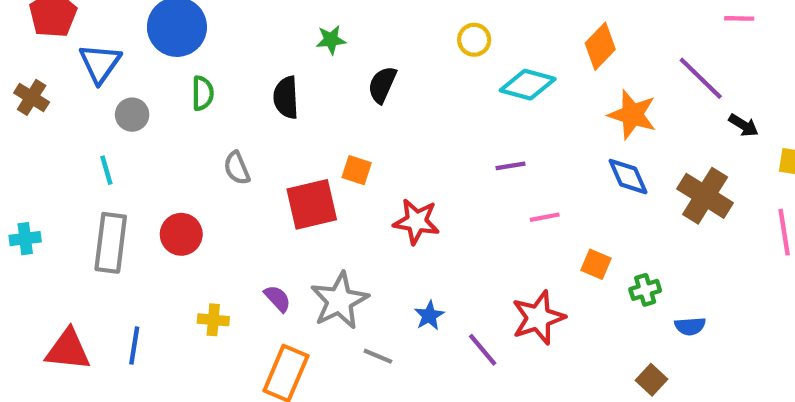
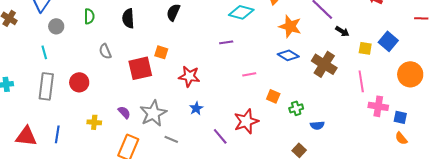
purple line: (510, 166) -> (226, 42), moved
blue diamond: (628, 177) -> (288, 55), turned -35
blue star: (429, 316) -> (196, 108), moved

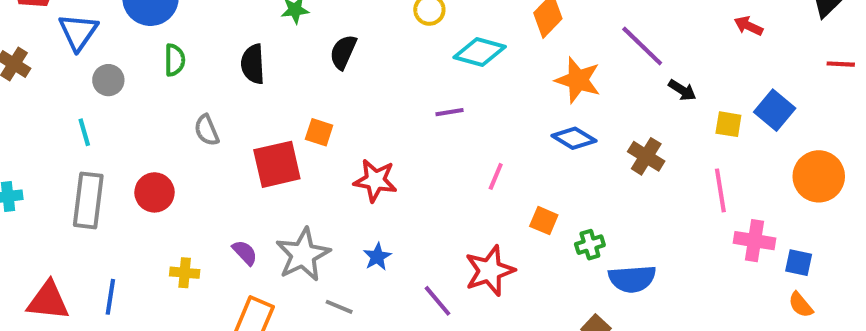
brown cross: (324, 64) -> (646, 156), size x0.7
pink line: (249, 74) -> (496, 176), turned -56
blue star: (196, 108) -> (377, 257), moved
blue semicircle: (317, 125) -> (632, 279), size x1.6

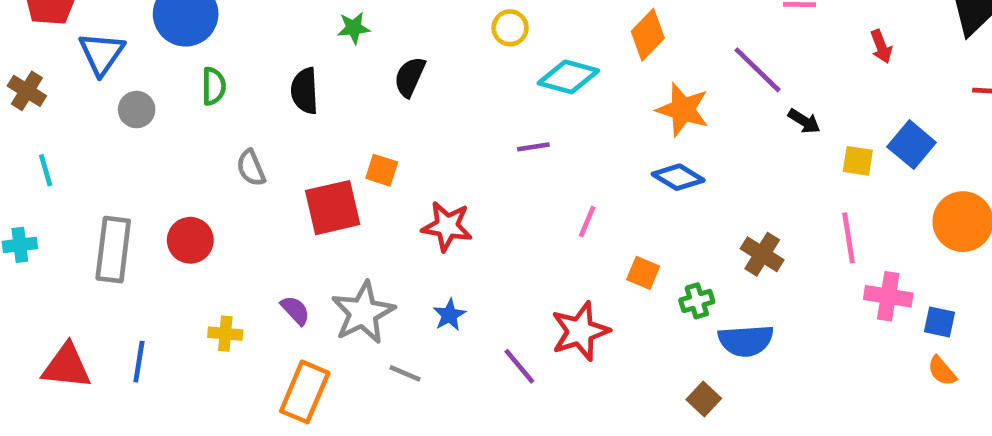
red arrow: (749, 26) -> (881, 47), turned -136
cyan line: (84, 132) -> (46, 170), moved
brown cross: (646, 156) -> (762, 254), moved

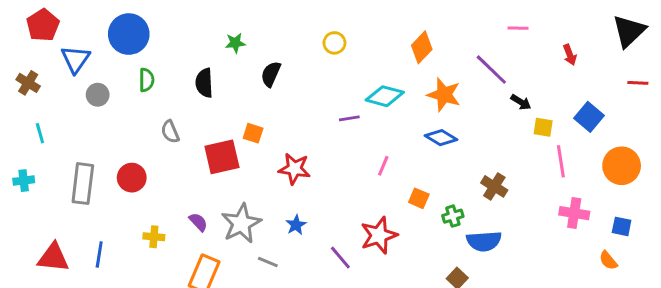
cyan diamond: (568, 77) -> (385, 96), moved
yellow square: (858, 161) -> (543, 127), moved
pink line: (849, 238) -> (561, 161), moved
blue square: (940, 322) -> (622, 226), moved

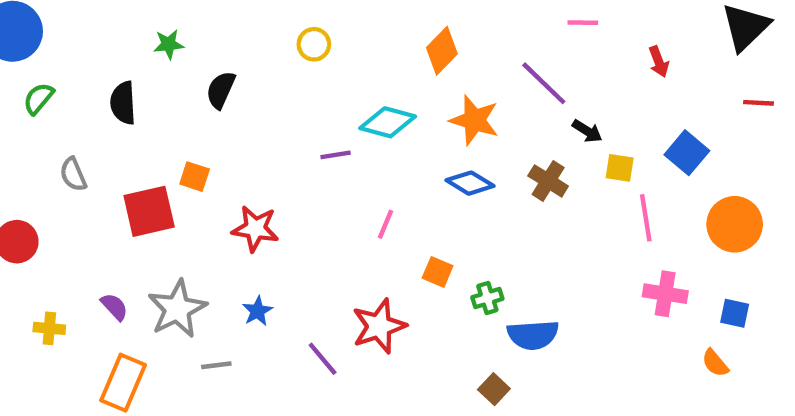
green semicircle: (147, 80) -> (38, 99), turned -140
brown cross: (494, 186) -> (548, 181), moved
gray line: (268, 262) -> (216, 365), turned -30

